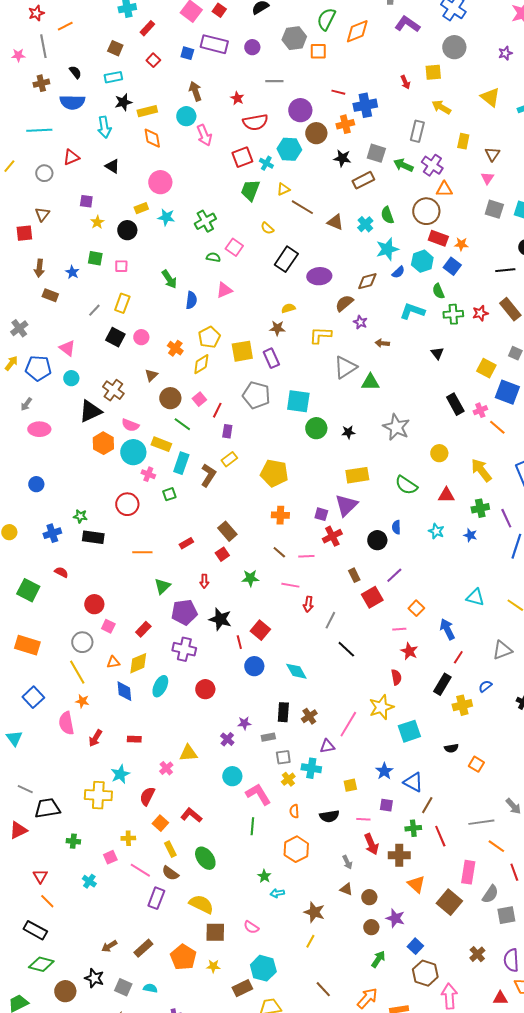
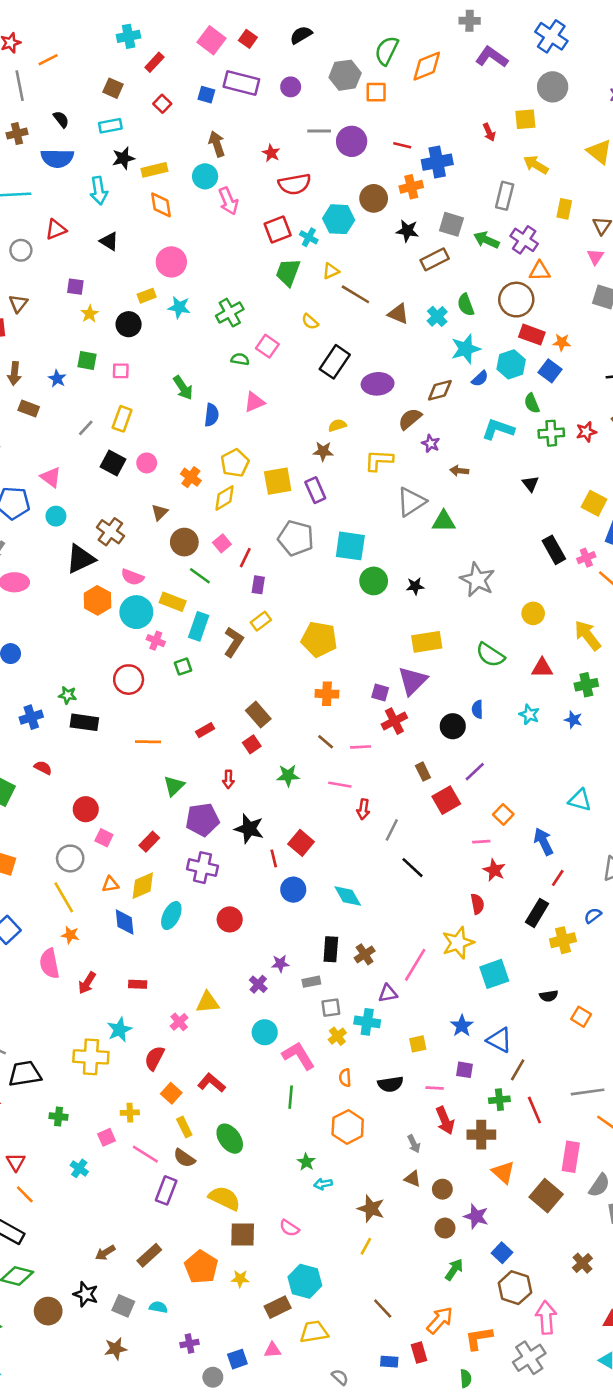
purple circle: (300, 110) -> (352, 141), moved

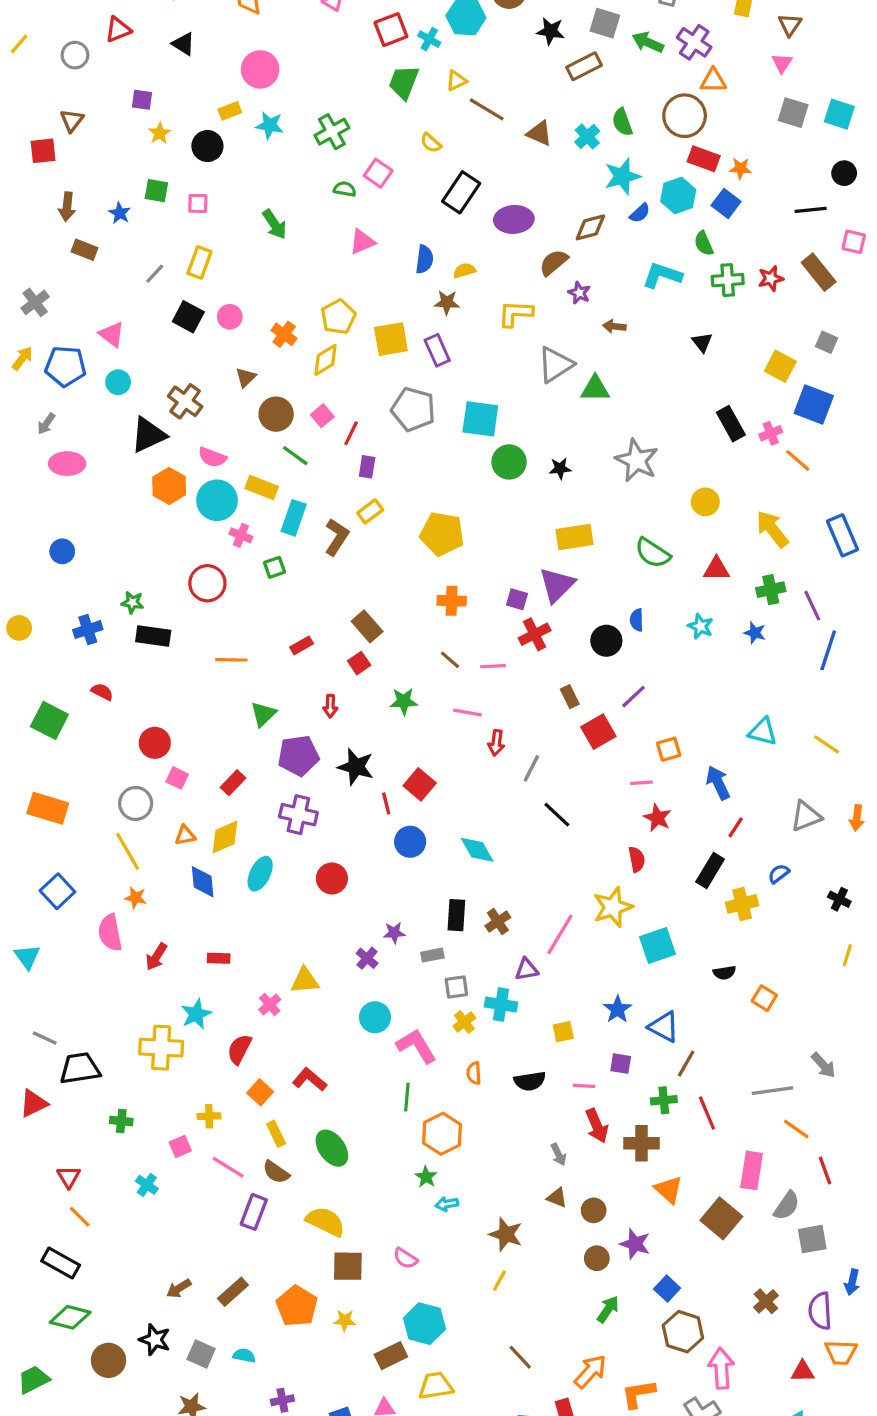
blue semicircle: (212, 415) -> (424, 259), moved
orange square: (503, 814) -> (669, 749), turned 30
orange hexagon: (348, 1127) -> (442, 1134), moved

